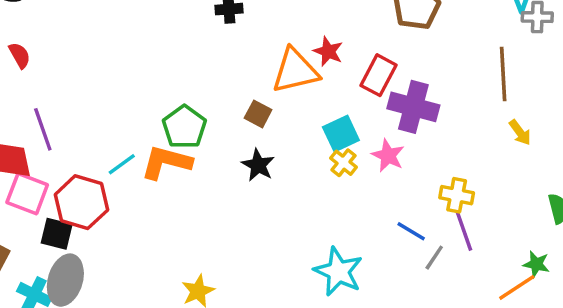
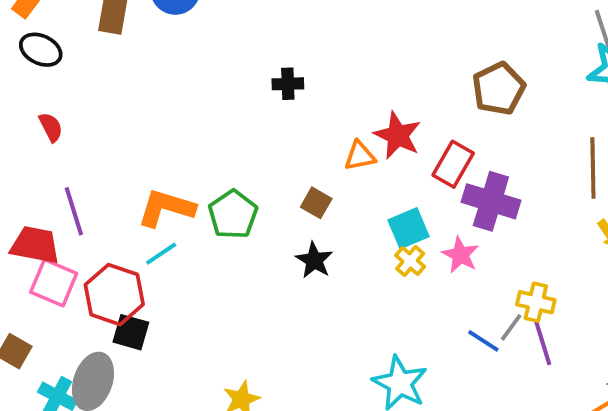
red star: (328, 51) -> (398, 135), size x1.4
orange triangle: (295, 71) -> (360, 156), size x0.6
orange L-shape: (166, 162) -> (166, 208), moved
black square: (57, 234) -> (131, 332), moved
gray line: (434, 258) -> (511, 327), moved

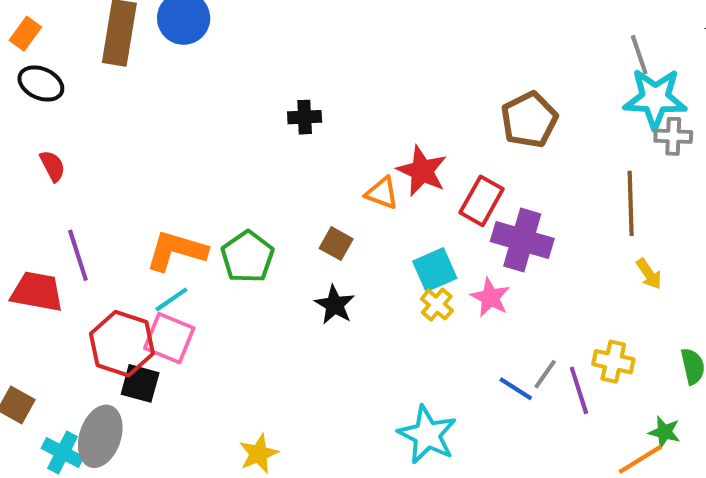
orange triangle: (360, 156) -> (382, 193), turned 32
pink square: (54, 283) -> (169, 338), moved
yellow cross: (536, 302) -> (613, 362), moved

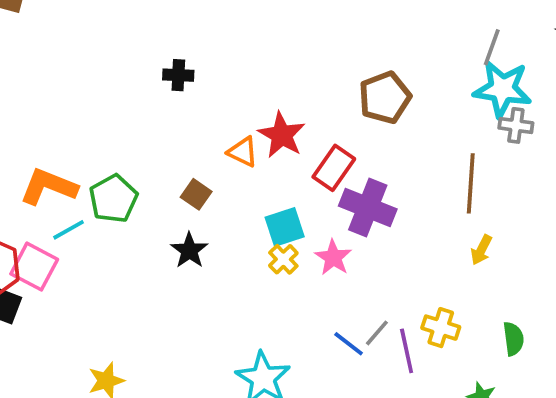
gray line: (639, 55) -> (492, 47), turned 33
yellow arrow: (649, 274) -> (481, 250), turned 56
cyan line: (171, 299) -> (68, 230), moved

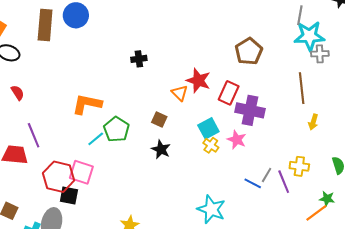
orange triangle: (243, 152) -> (180, 93), turned 30
orange L-shape: (48, 187) -> (87, 104), moved
cyan line: (68, 230) -> (96, 139), moved

